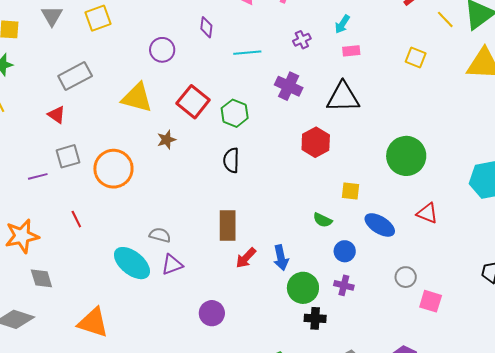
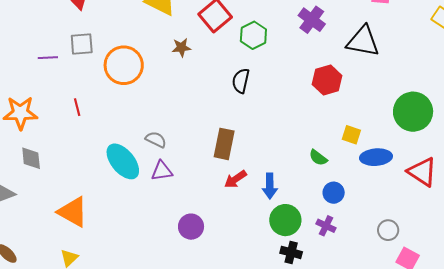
red triangle: (427, 213) -> (422, 172), size x1.4
blue ellipse: (380, 225) -> (376, 157), moved, turned -48

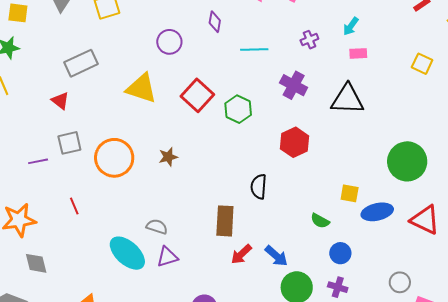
brown star: (181, 48) -> (168, 157), moved
red hexagon: (327, 80) -> (295, 142), moved
black semicircle: (241, 81) -> (259, 187), moved
blue arrow: (270, 186) -> (276, 256), turned -40

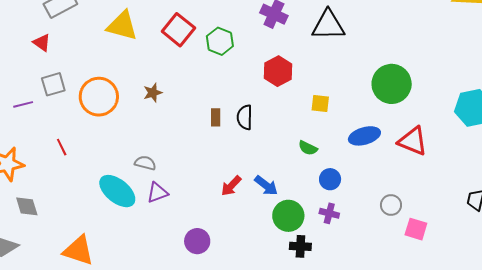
yellow square: (350, 193) -> (320, 104), moved
brown rectangle: (225, 221) -> (216, 117), moved, size x0.6

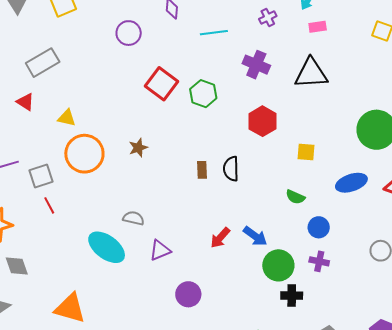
yellow triangle: (122, 26) -> (67, 118), moved, size x0.6
gray square: (53, 84) -> (41, 176), moved
purple triangle: (157, 193) -> (160, 250), moved

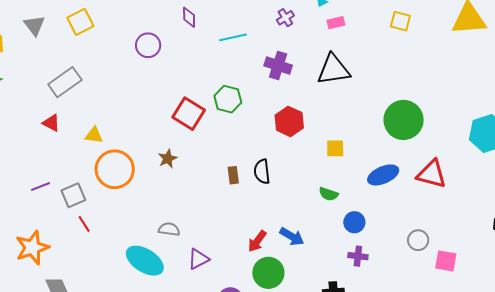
red square: (161, 84) -> (189, 114), moved
green circle: (278, 265) -> (268, 273), moved

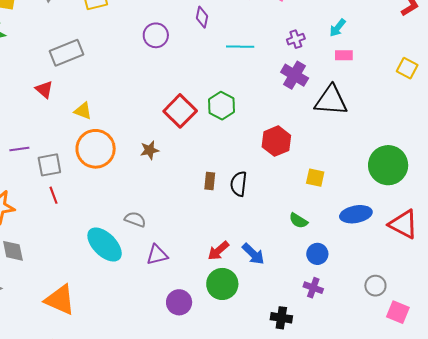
purple cross: (278, 66) -> (295, 75), moved

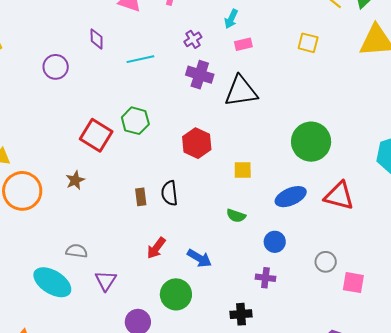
red arrow: (218, 251) -> (156, 248), moved
blue circle: (317, 254) -> (275, 242), moved
purple triangle: (157, 255) -> (106, 281), turned -30

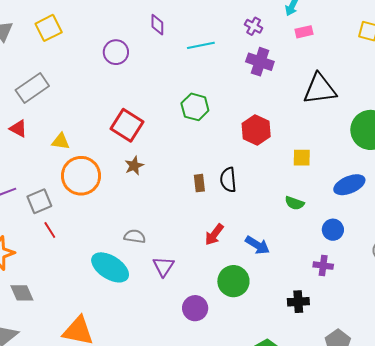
purple cross: (193, 39) -> (254, 26), turned -30
black triangle: (241, 91) -> (320, 89), moved
red square: (96, 135) -> (127, 125), moved

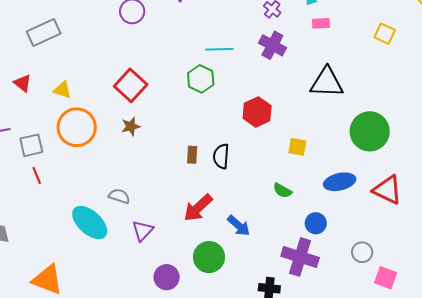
cyan line: (201, 45) -> (219, 49), moved
red triangle: (18, 129) -> (23, 83), moved
red arrow: (214, 234) -> (198, 208), size x1.4
purple cross: (323, 266) -> (300, 257), size x1.8

